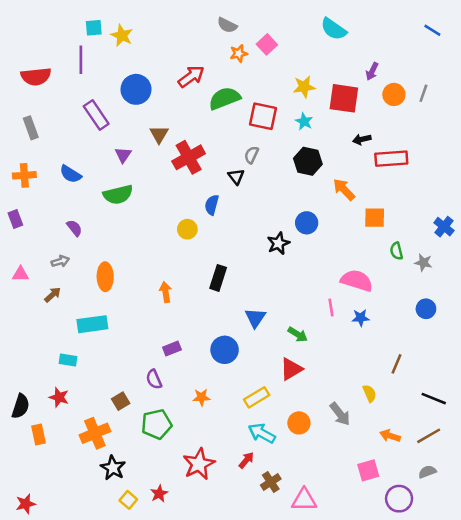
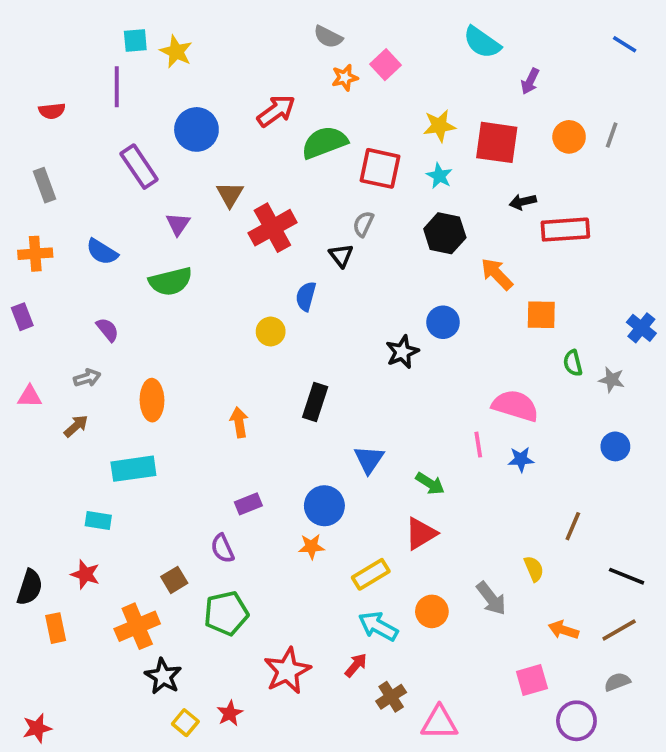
purple arrow: (372, 71) -> (530, 81), moved
red semicircle: (36, 77) -> (52, 111), size x0.6
orange star: (201, 397) -> (311, 547), moved

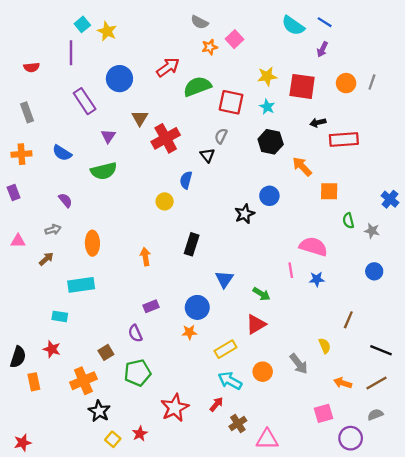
cyan square: (135, 40) -> (82, 24), turned -35
blue line: (625, 44) -> (325, 22), moved

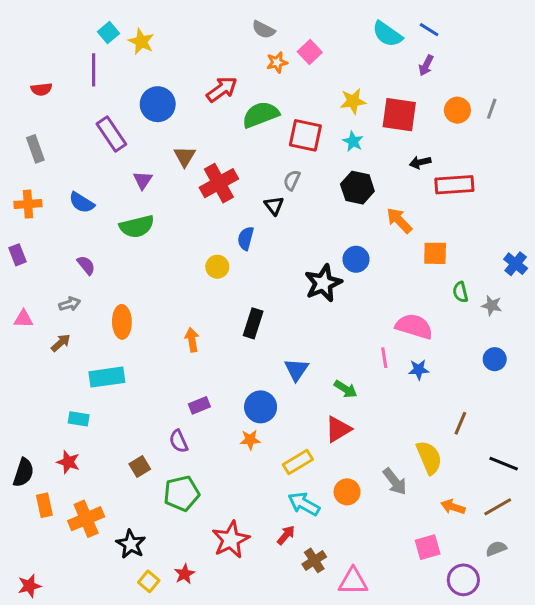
black star: (245, 214) -> (323, 283), size x1.4
yellow semicircle: (325, 346) -> (429, 458), size x1.6
orange cross: (83, 381) -> (86, 519), moved

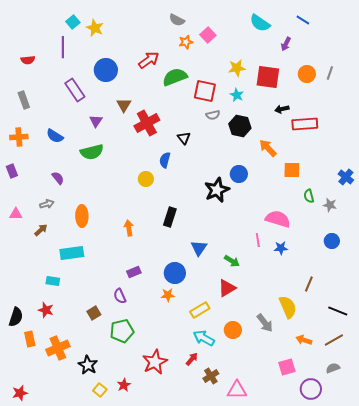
blue line: (429, 30) -> (303, 20), moved
gray semicircle: (292, 180) -> (213, 115), moved, turned -128

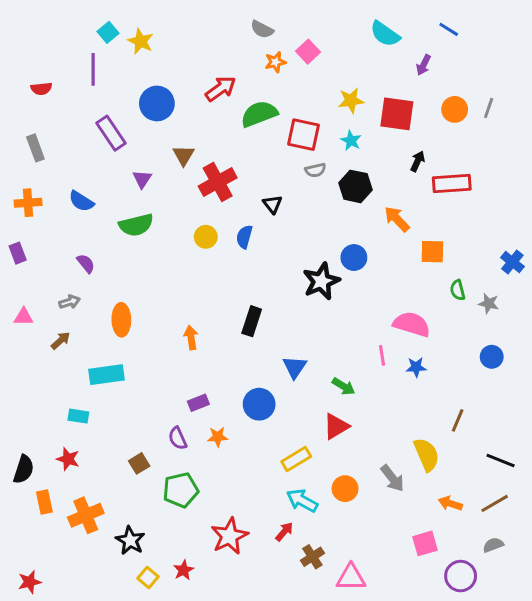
black arrow: (282, 109) -> (418, 161), turned 128
yellow circle: (146, 179) -> (206, 237), moved
orange star: (168, 295) -> (218, 437), moved

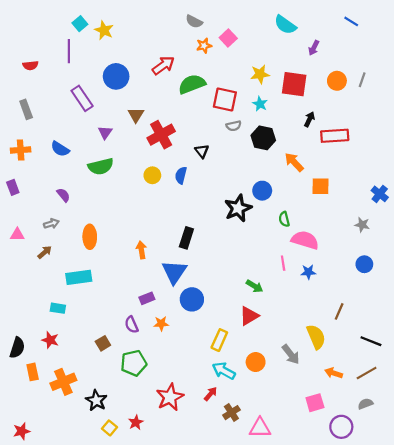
blue line: (449, 29) -> (351, 21), moved
green semicircle: (458, 290) -> (284, 219), moved
blue triangle: (295, 367) -> (174, 272), moved, size x1.4
yellow rectangle: (296, 459) -> (219, 340), turned -35

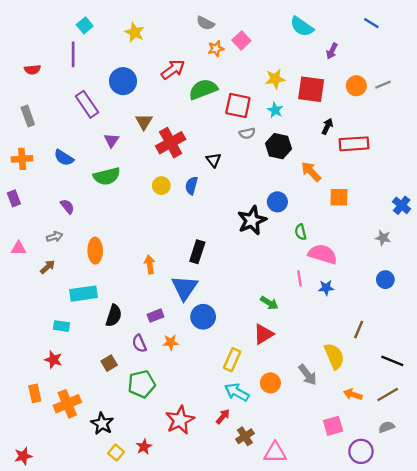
yellow star: (104, 30) -> (135, 32), moved
gray line: (362, 80) -> (383, 85), turned 48
black semicircle: (17, 348) -> (114, 316), moved

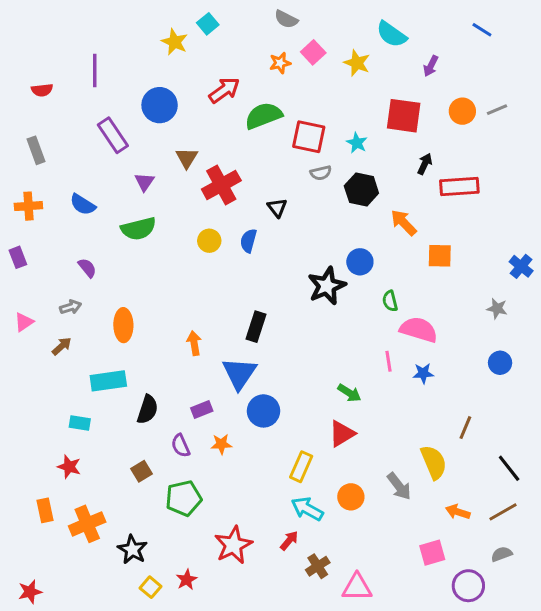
gray semicircle: (205, 23) -> (286, 19), moved
cyan square: (85, 25) -> (208, 24), moved
yellow star: (275, 79) -> (357, 63), moved, turned 30
pink triangle: (19, 248) -> (24, 322), turned -35
black line: (392, 361) -> (509, 468), turned 30

